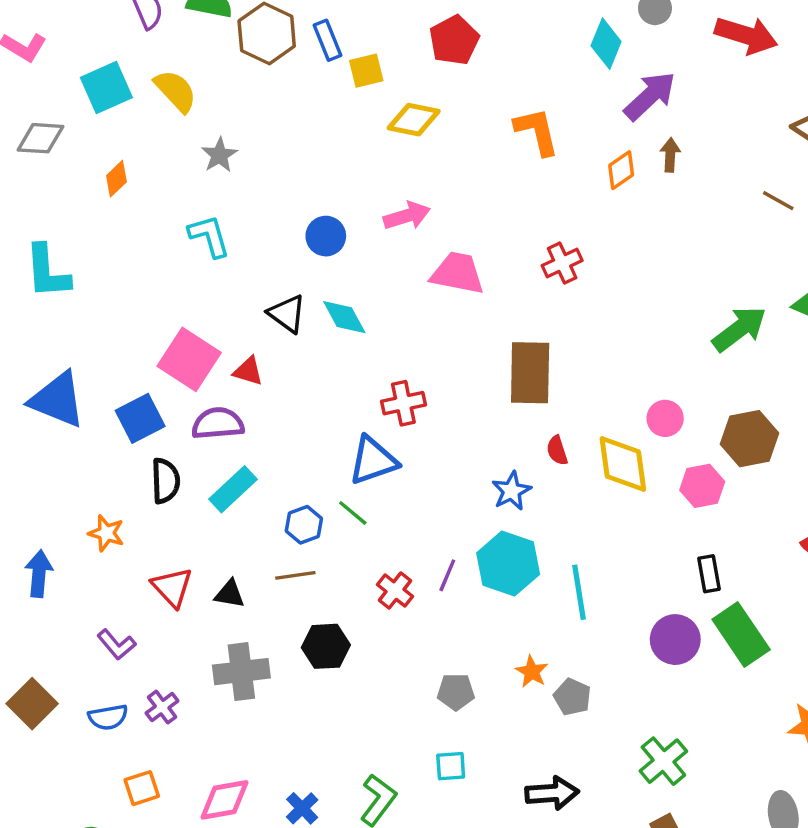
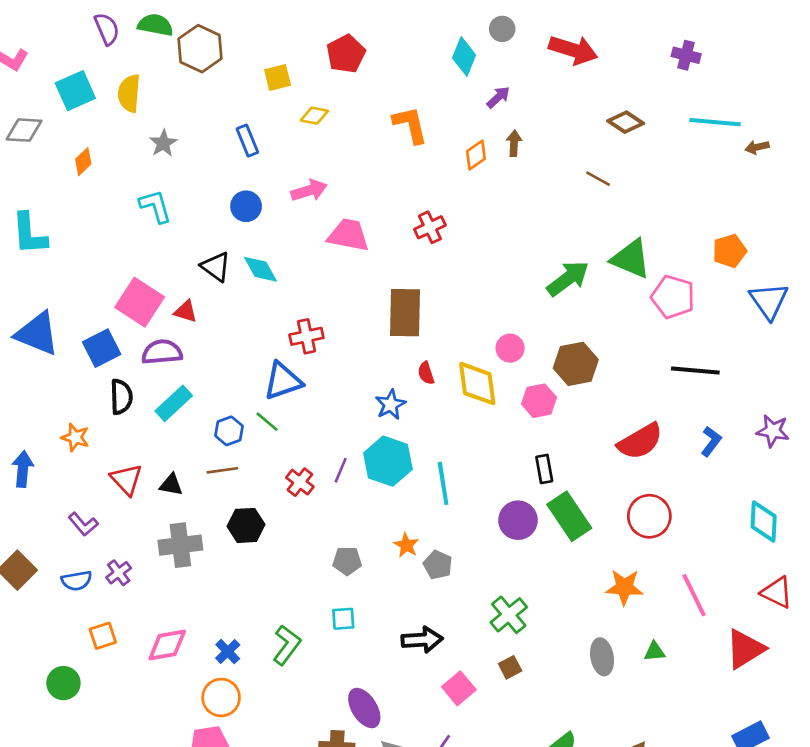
blue rectangle: (327, 40) -> (247, 141), moved
yellow semicircle: (176, 91) -> (129, 93), turned -132
purple arrow: (650, 96) -> (498, 97), size x0.6
yellow diamond: (414, 120) -> (314, 116), size x0.7

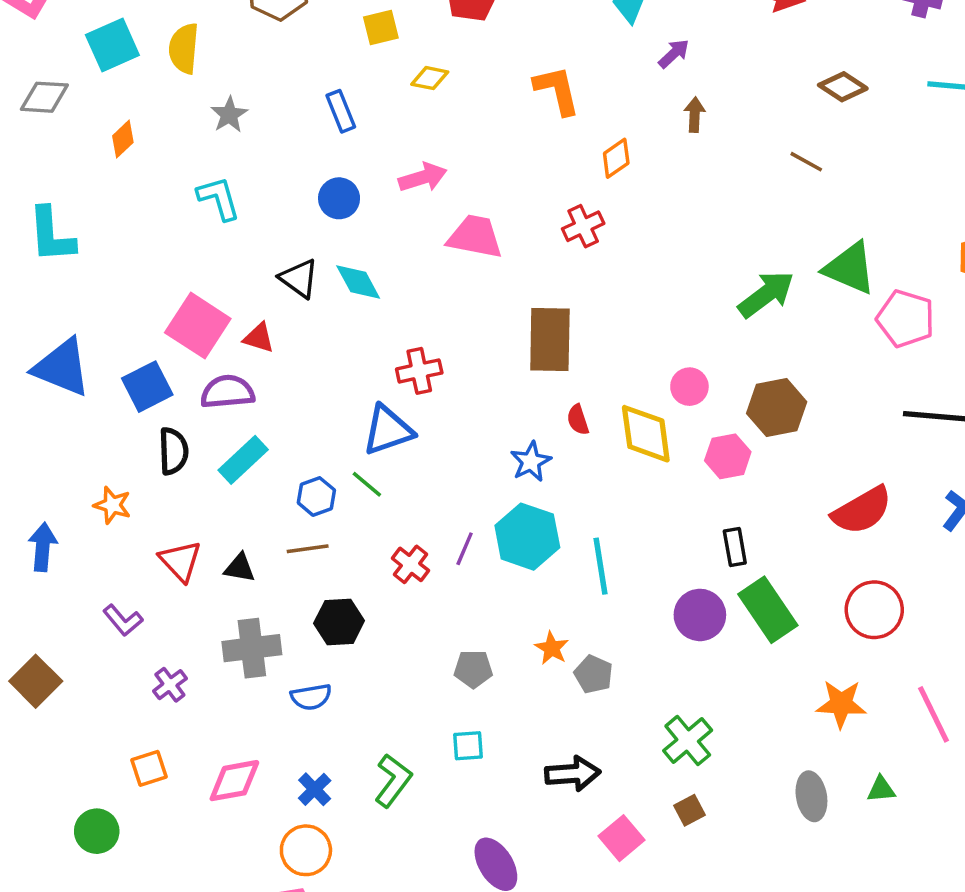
orange diamond: (476, 155) -> (616, 158), moved
blue semicircle: (77, 581) -> (311, 697), moved

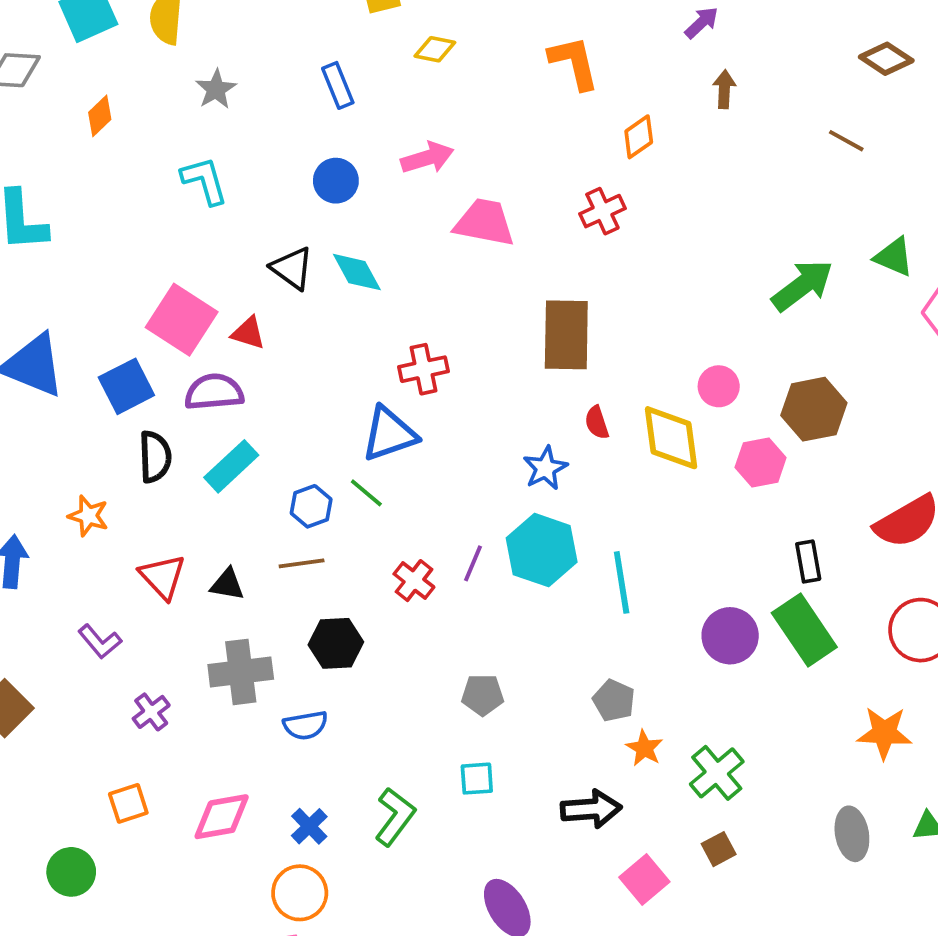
green triangle: (850, 268) -> (894, 257), size x0.7
black rectangle: (735, 547) -> (808, 562), moved
orange star: (552, 648) -> (644, 748), moved

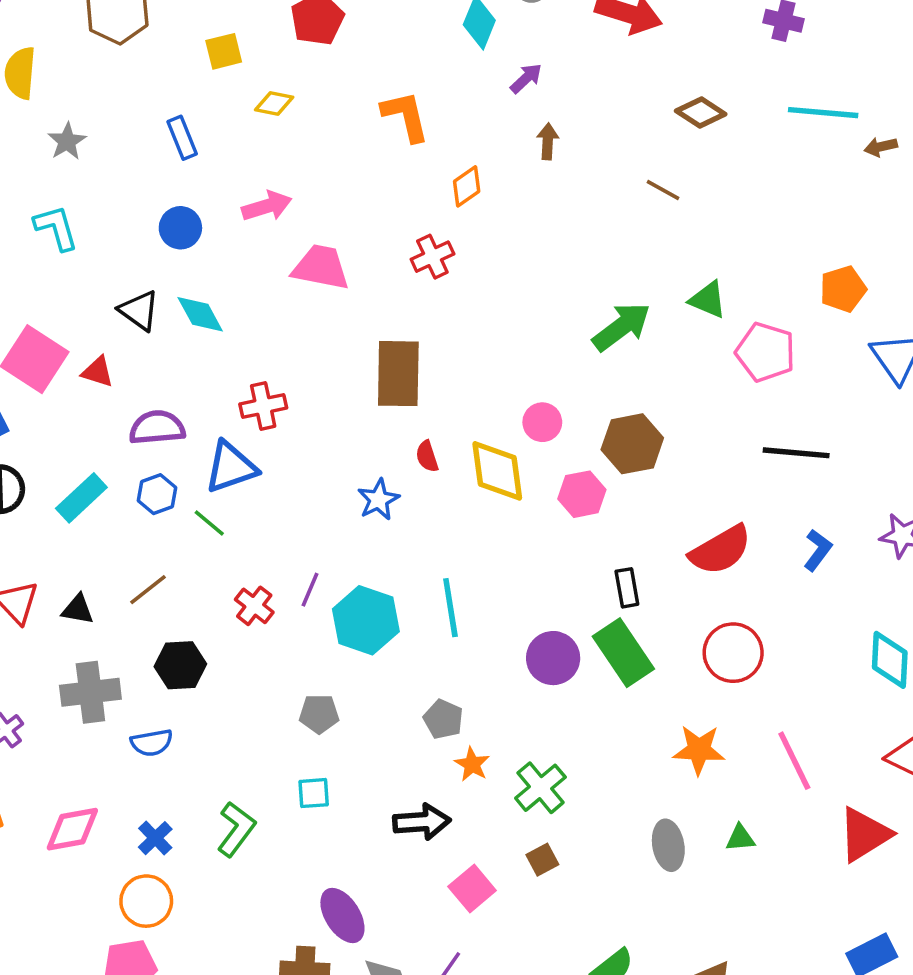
purple semicircle: (214, 392) -> (157, 428), moved
blue hexagon: (311, 506) -> (157, 494), moved
cyan hexagon: (542, 550) -> (366, 620), moved
brown line: (302, 563) -> (148, 590), turned -30

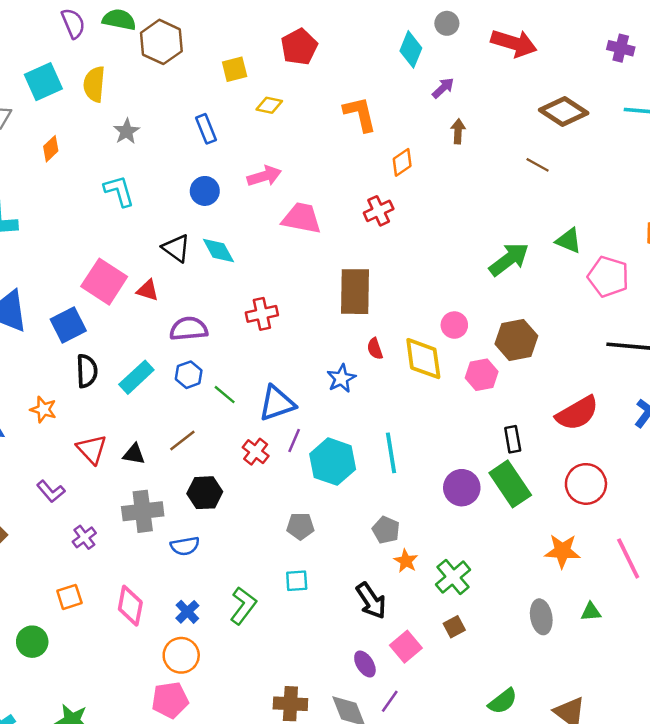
brown diamond: (701, 113) -> (564, 111), size x1.4
blue triangle: (231, 467) -> (277, 403), moved
black arrow: (422, 822) -> (371, 601), turned 60
pink diamond: (72, 829) -> (130, 606), turned -69
purple ellipse: (342, 915) -> (365, 664), moved, size x0.7

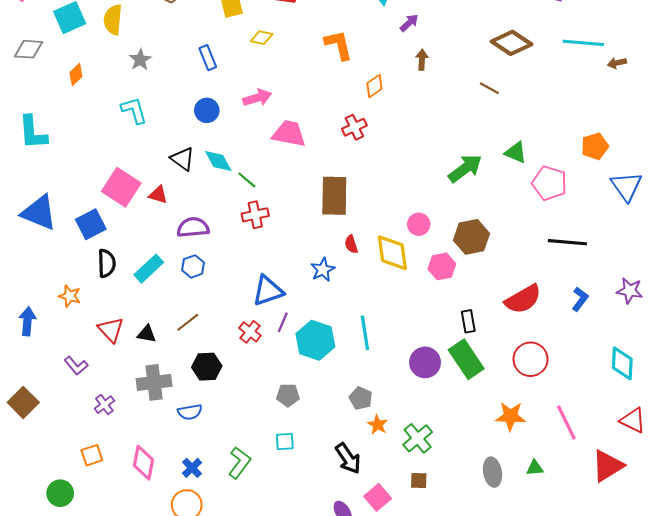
green line: (225, 395) -> (247, 180), moved
brown square: (454, 627) -> (419, 481), turned 30

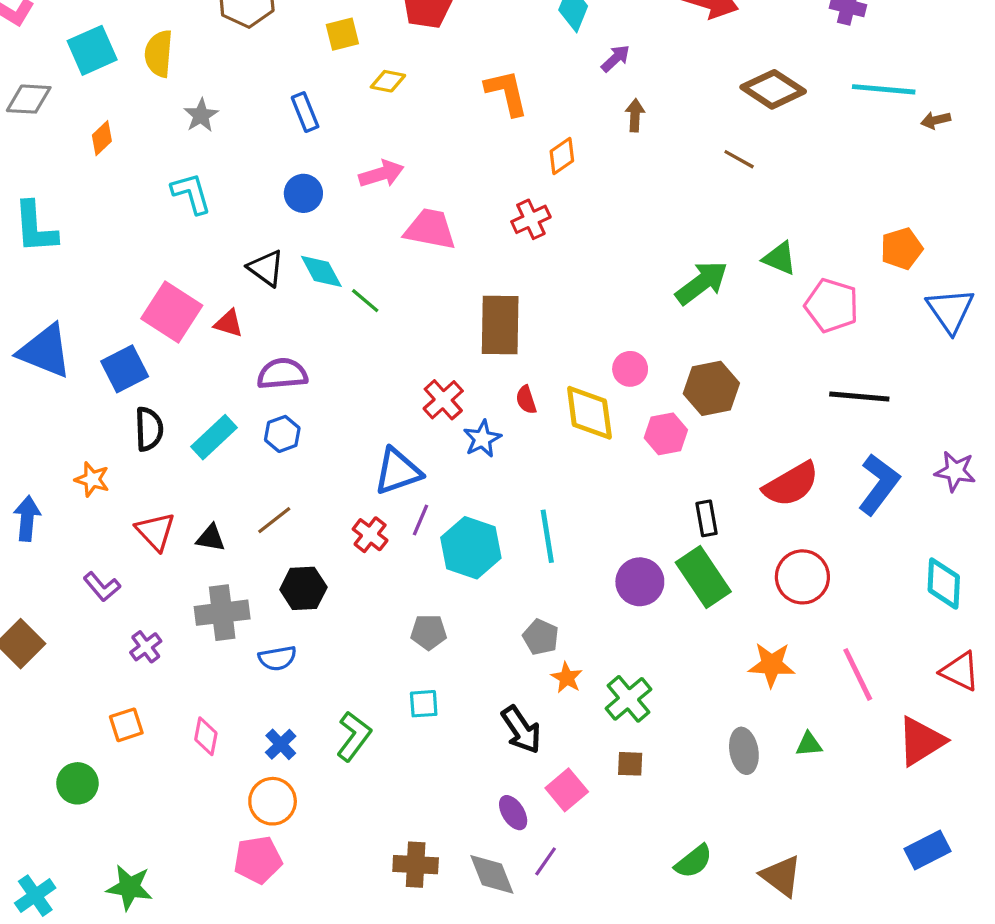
red cross: (255, 215) -> (443, 400), moved, turned -30
blue L-shape: (580, 299) -> (879, 484), size x1.6
pink diamond: (143, 463) -> (206, 736), size x0.7

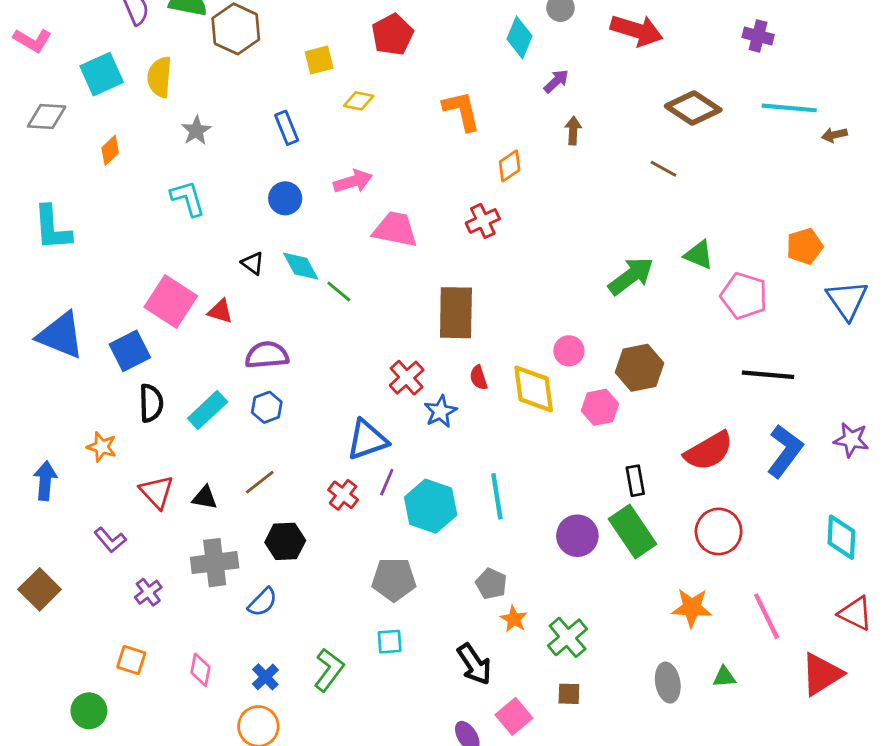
black triangle: (266, 268) -> (253, 263), size x0.7
gray pentagon: (429, 632) -> (394, 579), size x1.4
blue semicircle: (277, 658) -> (263, 602), turned -36
orange square: (126, 725) -> (131, 660), turned 36

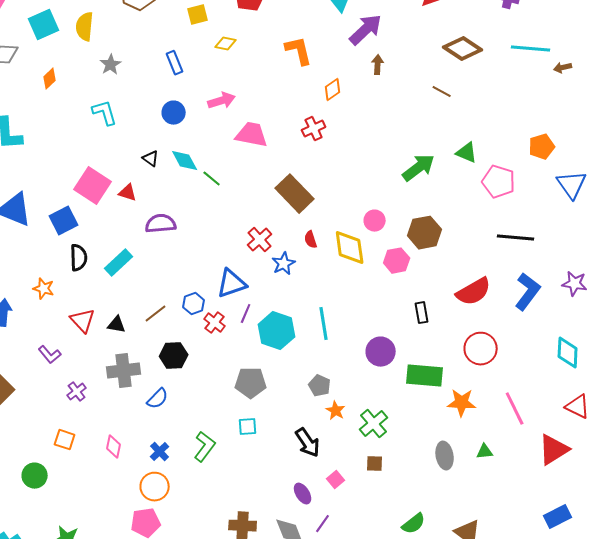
purple arrow: (556, 81) -> (366, 30), size x1.8
brown rectangle: (456, 313) -> (295, 194), turned -45
blue hexagon: (267, 407) -> (194, 304), moved
green rectangle: (632, 531) -> (425, 376), moved, turned -51
pink square: (514, 716) -> (336, 480), size x0.7

